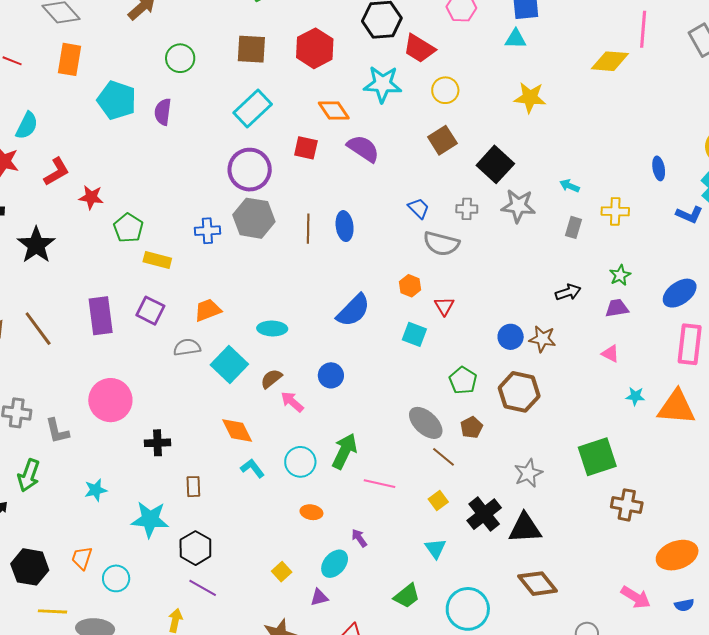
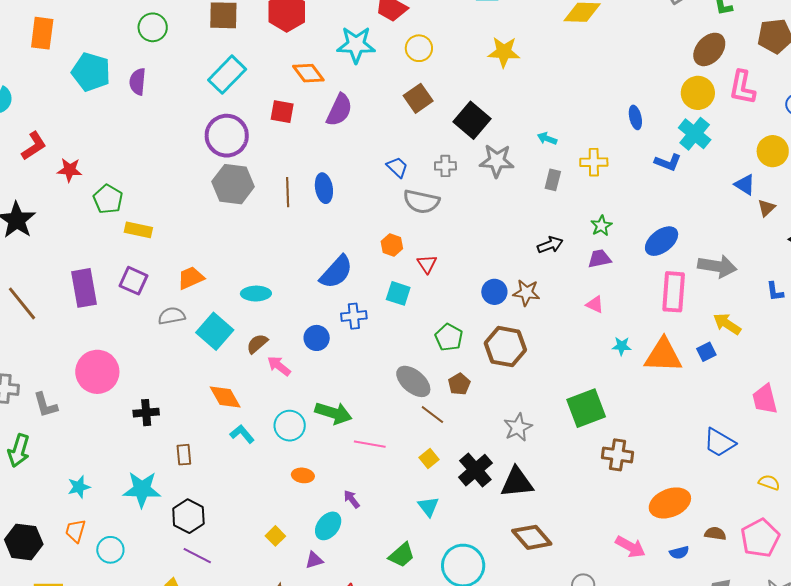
purple semicircle: (363, 149) -> (339, 110), turned 84
blue cross: (207, 231) -> (354, 316), moved
green arrow: (345, 451) -> (333, 413), turned 84
cyan star: (96, 490) -> (79, 487), moved

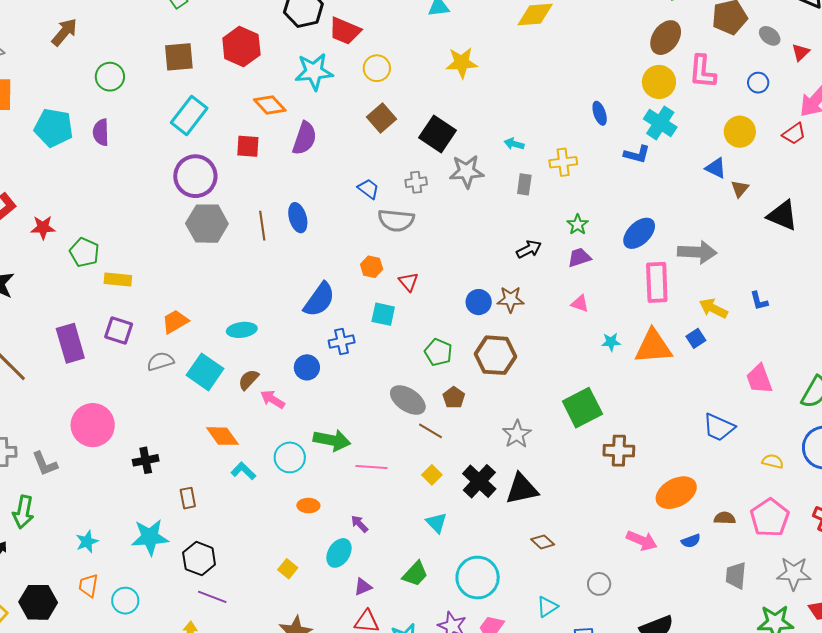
blue L-shape: (775, 291) -> (759, 301), moved
brown diamond: (532, 537) -> (543, 542), size x0.6
purple triangle: (314, 560) -> (363, 587), moved

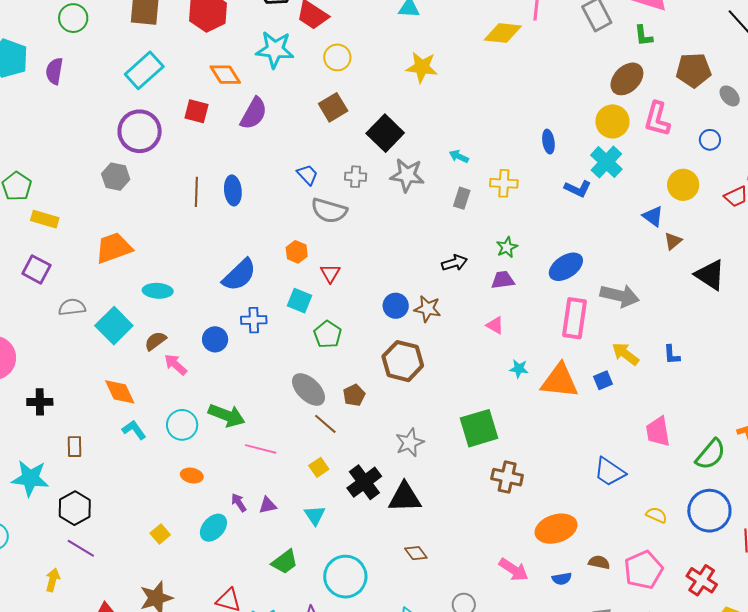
gray hexagon: (207, 224) -> (116, 177), moved, size x0.7
orange trapezoid: (175, 321) -> (114, 248), moved, size x1.4
green pentagon: (438, 352) -> (328, 334), moved
purple triangle: (363, 587) -> (268, 505), moved

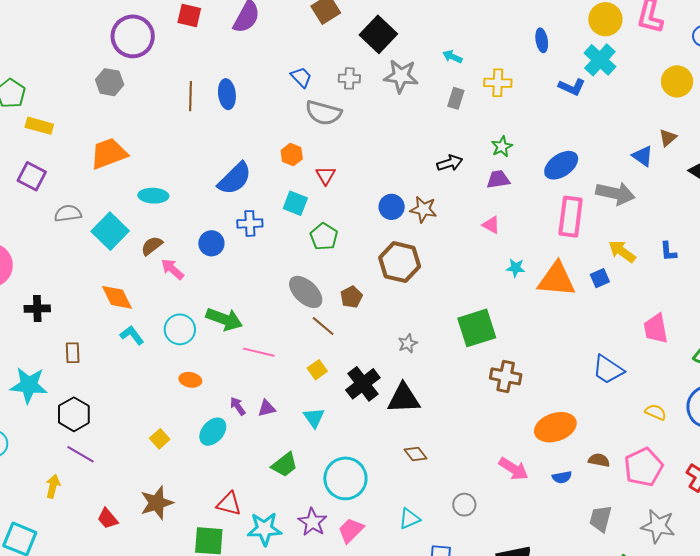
blue triangle: (653, 216) -> (643, 156), moved
gray star: (410, 443) -> (408, 343), size x0.7

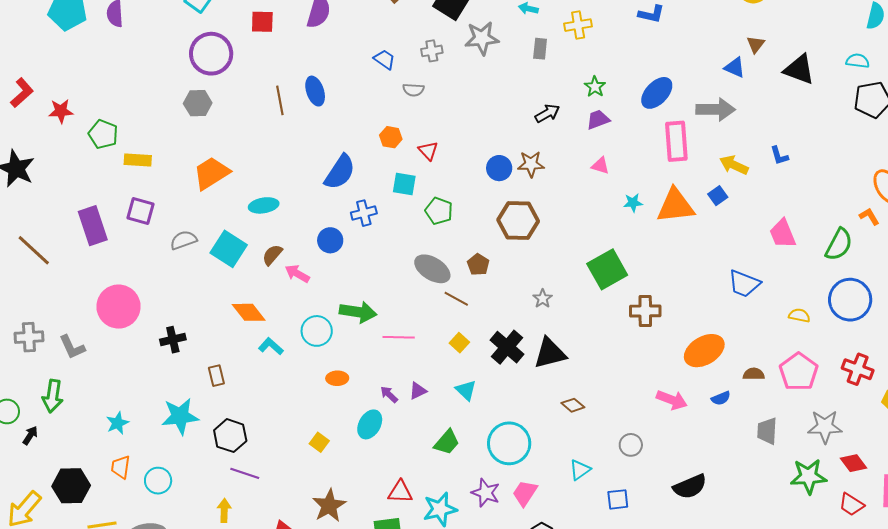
gray semicircle: (323, 113) -> (413, 90), size x0.6

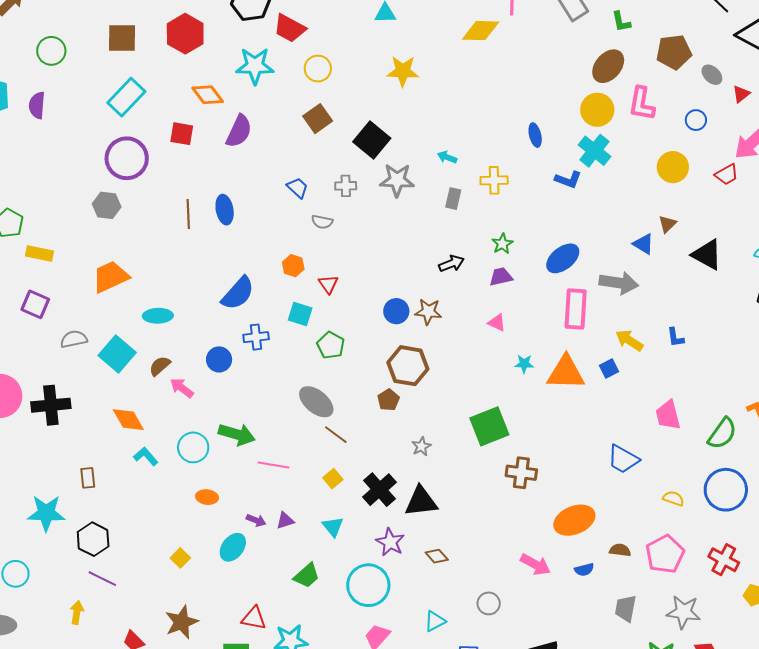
brown pentagon: (478, 264) -> (388, 400), moved
black cross: (173, 340) -> (51, 405), moved, size x1.5
purple arrow: (389, 394) -> (256, 520), turned 150
purple star: (486, 493) -> (390, 542), moved

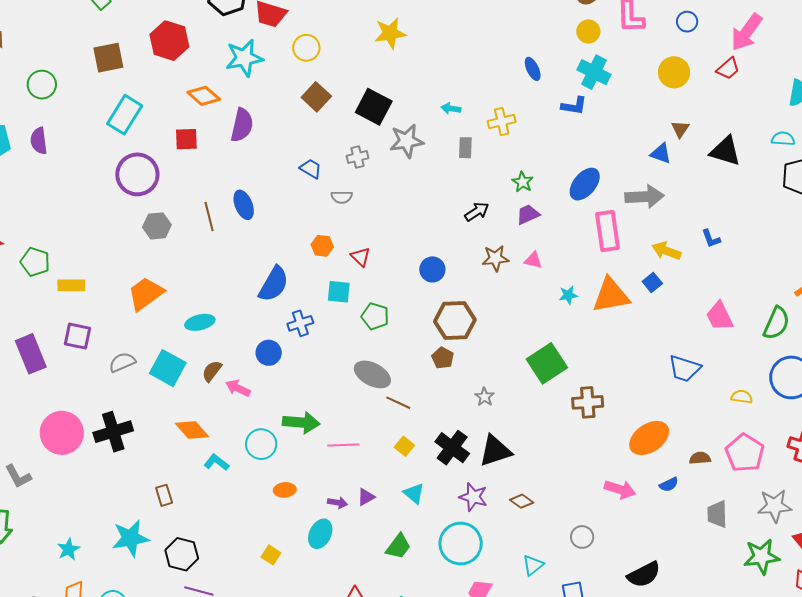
yellow circle: (597, 110) -> (588, 31), size x0.7
gray hexagon: (107, 205) -> (157, 226), moved
brown star: (428, 312) -> (495, 258), moved

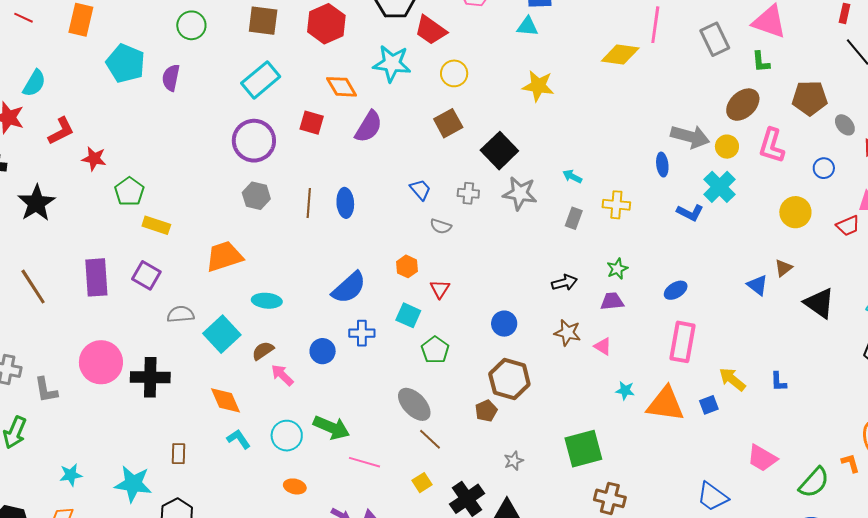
blue ellipse: (585, 184) -> (676, 290), size x0.7
gray arrow: (644, 197) -> (690, 137), moved
pink trapezoid: (720, 316) -> (762, 458), turned -52

